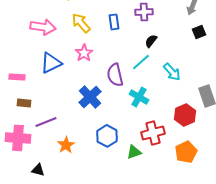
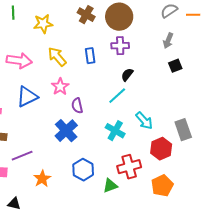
cyan arrow: (172, 72) -> (144, 121), moved
purple semicircle: (115, 75) -> (77, 106), moved, size x0.7

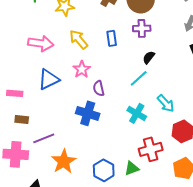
blue cross: (66, 131) -> (88, 113), turned -30
blue hexagon: (83, 170) -> (104, 170), moved
orange star: (42, 179) -> (64, 161), size x1.4

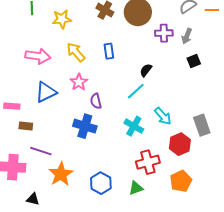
purple cross: (142, 28) -> (164, 33), moved
brown rectangle: (22, 119) -> (26, 126), moved
purple line: (44, 138) -> (41, 151), turned 40
green triangle: (132, 168) -> (136, 188), moved

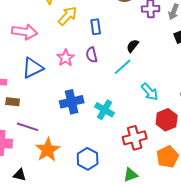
yellow arrow: (76, 52) -> (68, 16), moved, turned 85
purple semicircle: (96, 101) -> (92, 55), moved
blue cross: (85, 126) -> (72, 102), turned -30
cyan cross: (134, 126) -> (105, 110), moved
green triangle: (136, 188) -> (131, 175), moved

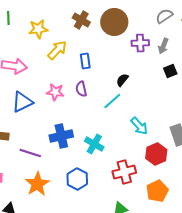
pink star: (66, 58) -> (55, 92), turned -30
purple line: (28, 127) -> (30, 153), moved
blue hexagon: (88, 159) -> (77, 179), moved

